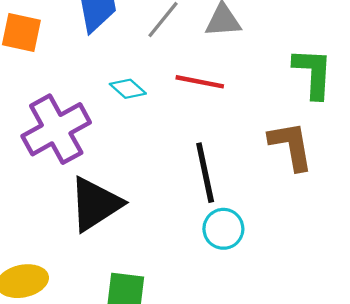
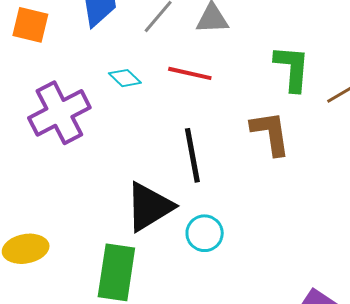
black triangle: (95, 204) -> (149, 207), moved
cyan circle: (223, 229) -> (205, 233), moved

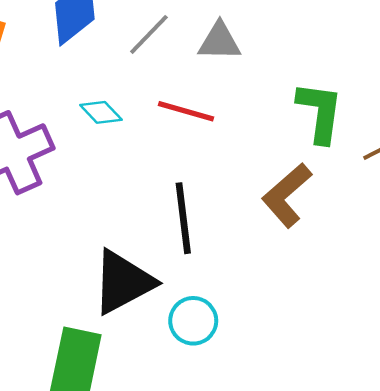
brown L-shape: (270, 133) -> (287, 195), turned -126

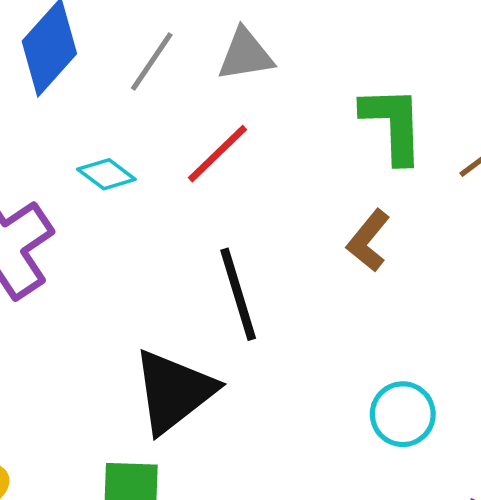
red line: (186, 111) -> (218, 154), turned -50
brown L-shape: (287, 195) -> (368, 241), size x0.7
cyan circle: (193, 321) -> (403, 414), moved

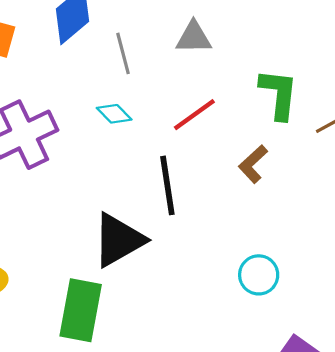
gray line: (152, 62) -> (123, 53), moved, turned -57
red line: (218, 154) -> (194, 115), moved
cyan diamond: (106, 174) -> (114, 114), moved

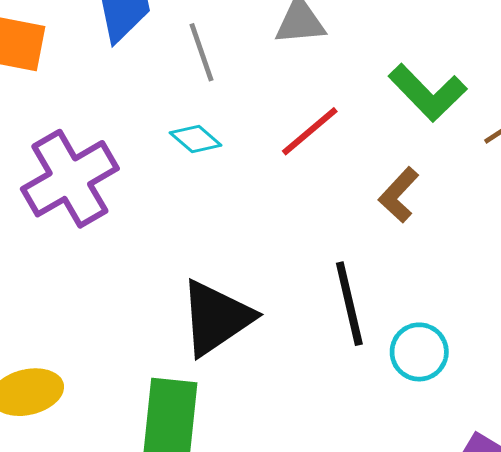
green L-shape: (279, 94) -> (428, 93), turned 134
black line: (167, 185) -> (349, 304), moved

